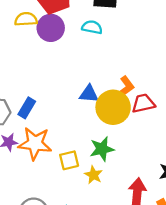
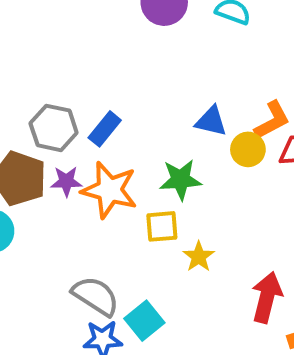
yellow circle: (113, 107) -> (248, 149), size x0.6
green star: (102, 149) -> (180, 180), moved

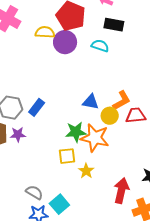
orange star: (109, 190) -> (95, 138), moved
gray semicircle: (96, 296) -> (34, 192), size x0.7

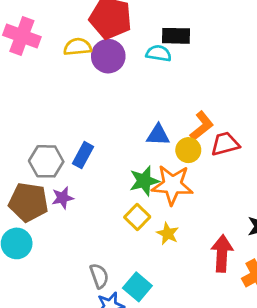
black rectangle: (114, 25) -> (176, 36), moved
yellow square: (67, 156) -> (137, 217), turned -30
gray semicircle: (34, 192) -> (99, 276), turned 48

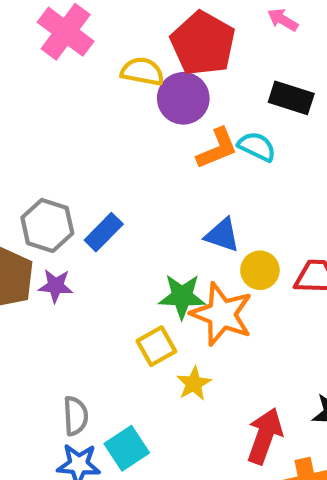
cyan semicircle: (159, 53) -> (257, 147), moved
orange L-shape: (202, 126) -> (217, 149), moved

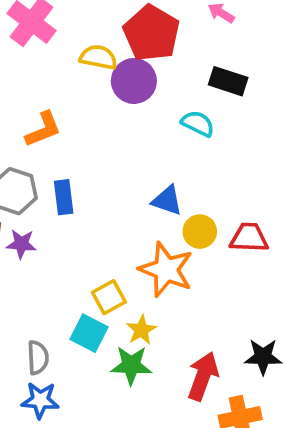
orange L-shape: (217, 149) -> (43, 129), moved
blue rectangle: (104, 232) -> (64, 197), turned -52
green star: (182, 296) -> (131, 365), moved
cyan square: (127, 448) -> (89, 333), moved, turned -30

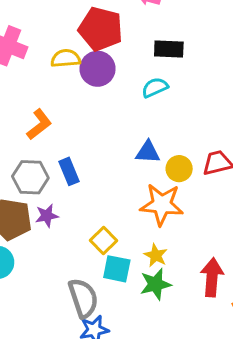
cyan semicircle: (198, 124) -> (155, 87), turned -35
yellow square: (109, 297) -> (103, 240), moved
gray semicircle: (38, 358) -> (83, 298), size x1.5

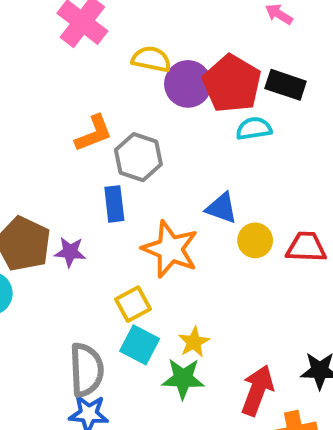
red pentagon: (101, 29) -> (232, 84), moved
gray hexagon: (30, 177) -> (138, 157), moved
orange star: (162, 205) -> (170, 249), moved

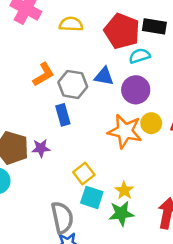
purple circle: (188, 84) -> (136, 90), moved
blue triangle: (221, 208) -> (104, 76), moved
orange star: (170, 249) -> (125, 131), moved

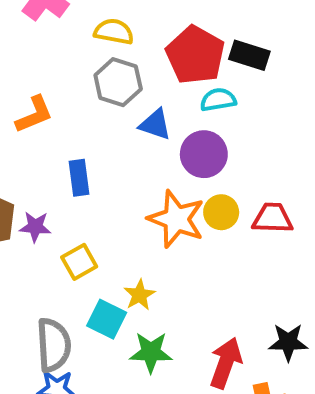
orange L-shape: (43, 74) -> (34, 114), moved
gray hexagon: (73, 84) -> (118, 82), moved
yellow square: (84, 173) -> (79, 262), moved
yellow star: (124, 190) -> (139, 295), moved

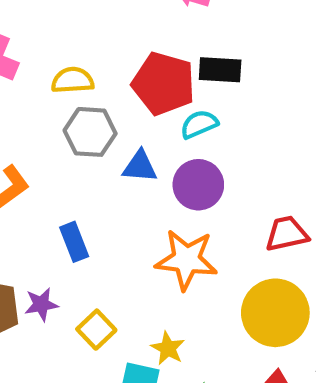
yellow circle: (221, 212) -> (275, 313), moved, size x1.8

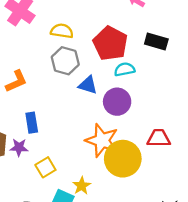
black rectangle: (220, 70) -> (156, 41), moved
blue rectangle: (74, 242) -> (32, 123), moved
yellow circle: (275, 313) -> (123, 159), moved

